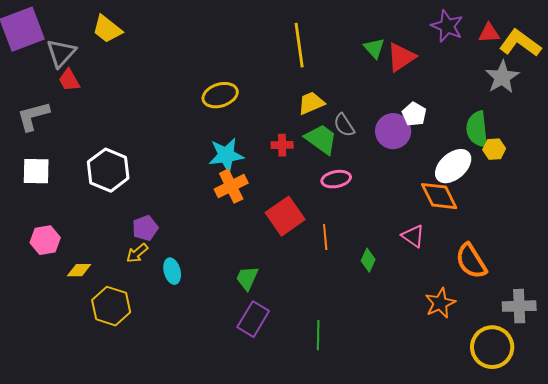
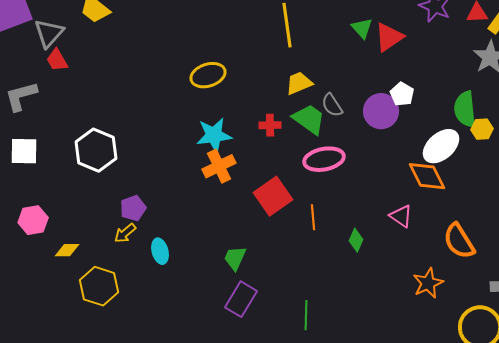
pink ellipse: (336, 179) -> (324, 159), size x1.4

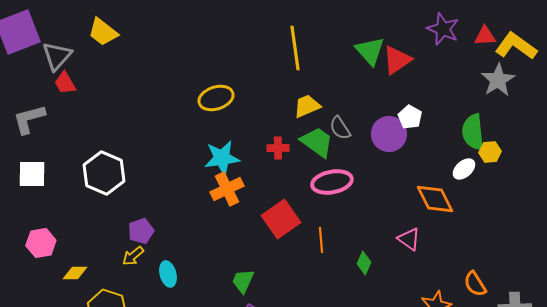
green triangle: (362, 28) -> (370, 51), size x1.4
white ellipse: (441, 146) -> (464, 169), moved, size x0.6
orange semicircle: (459, 241) -> (475, 284), moved, size x0.7

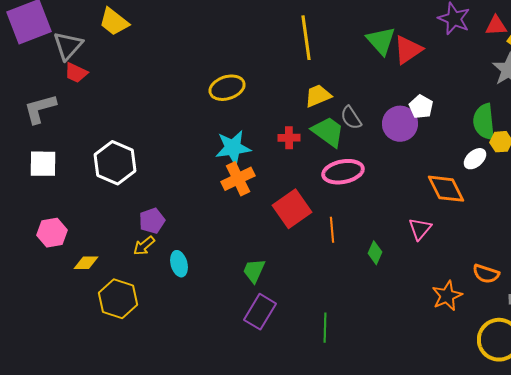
red trapezoid: (65, 83) -> (76, 73), turned -35
pink triangle: (409, 239) -> (420, 229), turned 35
orange semicircle: (475, 284) -> (486, 274), turned -40

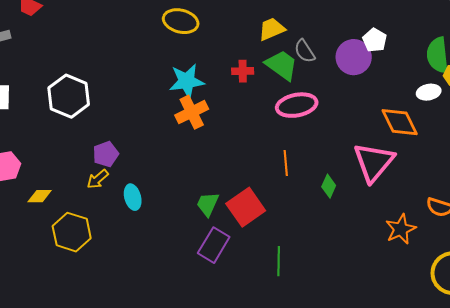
yellow ellipse: (227, 88) -> (181, 21), turned 32
white ellipse: (475, 159) -> (429, 92), turned 30
red square: (292, 209) -> (246, 207), moved
pink triangle: (420, 229) -> (374, 162), size x1.8

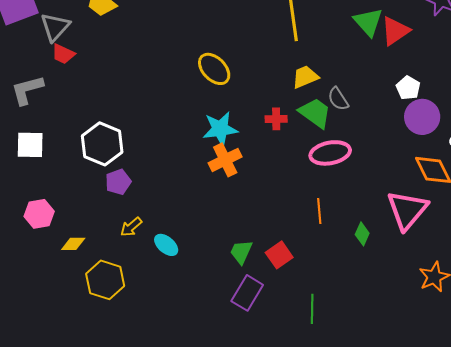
yellow ellipse: (181, 21) -> (214, 69), turned 32
purple circle: (354, 57) -> (422, 117), moved
purple pentagon: (106, 154) -> (118, 182), moved
cyan ellipse: (133, 197) -> (166, 245), turned -35
red square: (246, 207) -> (279, 255), size x0.7

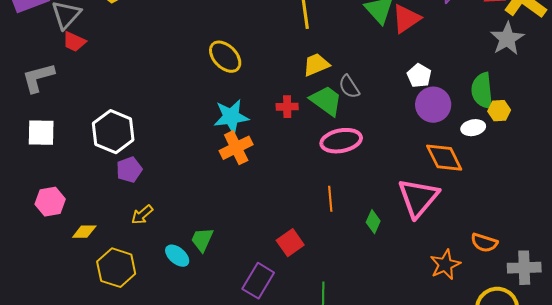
cyan ellipse: (166, 245) -> (177, 256), moved
green trapezoid: (241, 252) -> (202, 240), moved

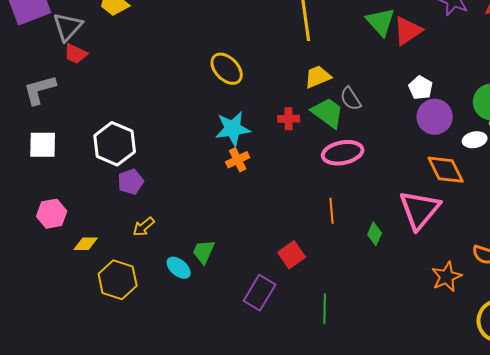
orange cross: (236, 148) -> (238, 160), size x0.7

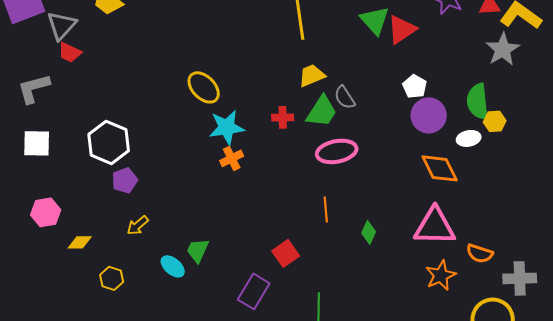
yellow ellipse: (227, 69) -> (204, 87), moved
green trapezoid: (328, 113) -> (322, 111), turned 87
pink triangle: (420, 210) -> (435, 226), moved, turned 51
yellow hexagon: (118, 280) -> (112, 278), size x0.6

